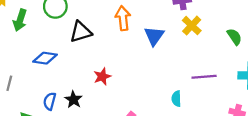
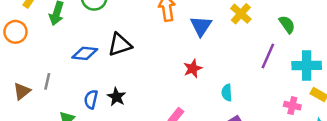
black triangle: (81, 32) -> (120, 45), moved
red star: (102, 76) -> (193, 69), moved
purple line: (204, 77) -> (268, 56), moved, turned -60

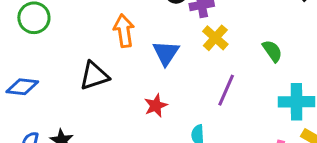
black triangle: (120, 45) -> (94, 76), moved
purple line: (268, 56) -> (226, 90), moved

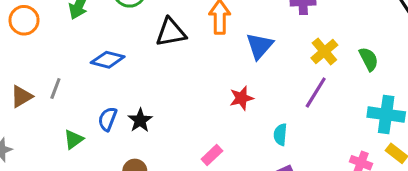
yellow cross: (215, 38) -> (324, 51), moved
black triangle: (94, 76) -> (171, 32), moved

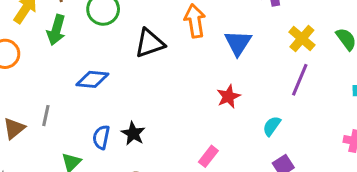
cyan semicircle: (280, 135) -> (272, 126), turned 40

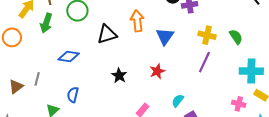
yellow cross: (302, 38) -> (207, 35), turned -30
cyan semicircle: (272, 126) -> (178, 101), moved
black star: (133, 134) -> (119, 75), moved

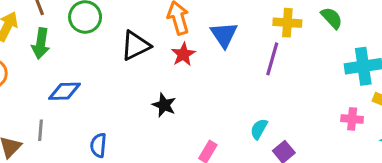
blue diamond: (69, 57) -> (64, 91), moved
purple line: (204, 62) -> (272, 59), moved
red star: (157, 71) -> (183, 54), moved

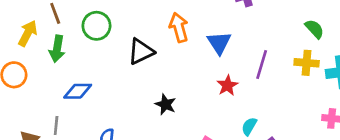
yellow cross: (287, 23) -> (307, 63), moved
red star: (183, 54) -> (227, 85), moved

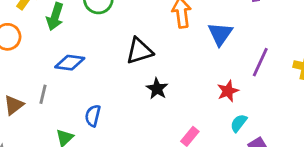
black triangle: (141, 51) -> (139, 51), moved
red star: (227, 85) -> (228, 91), moved

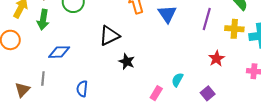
purple line: (260, 62) -> (207, 19), moved
red star: (228, 91) -> (216, 59), moved
cyan semicircle: (239, 123) -> (177, 80), moved

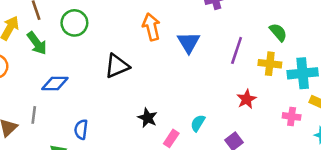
green arrow: (43, 20) -> (37, 43), turned -48
black star: (127, 62) -> (148, 118), moved

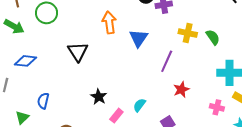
green arrow: (37, 43) -> (14, 26), turned -30
purple line: (237, 50) -> (167, 61), moved
yellow cross: (270, 64) -> (188, 33), moved
black triangle: (117, 66) -> (78, 52), turned -45

